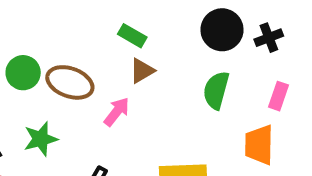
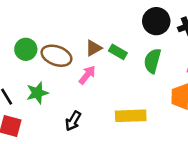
green rectangle: (132, 36) -> (118, 52), moved
brown triangle: (142, 71) -> (94, 48), moved

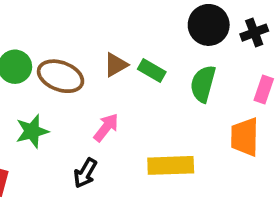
pink arrow: (87, 75) -> (106, 127), moved

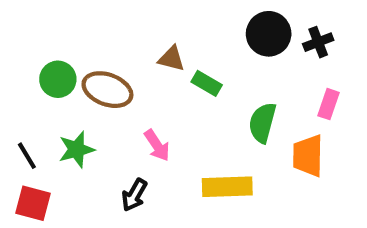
brown triangle: (116, 65) -> (171, 59), moved, turned 44
green semicircle: (203, 84) -> (262, 123), moved
pink arrow: (106, 127) -> (157, 145), turned 108

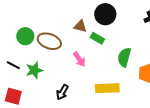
black circle: (269, 34) -> (105, 14), moved
pink arrow: (157, 145) -> (79, 59), moved
black line: (27, 156) -> (13, 65), moved, turned -32

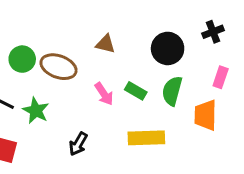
black circle: (105, 14) -> (168, 48), moved
green rectangle: (97, 38) -> (136, 91), moved
green star: (34, 70) -> (36, 111), turned -30

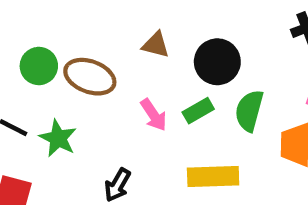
black circle: (168, 48) -> (217, 62), moved
green rectangle: (136, 91) -> (198, 111), turned -60

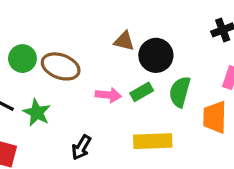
brown triangle: (156, 45) -> (124, 41), moved
pink arrow: (154, 115) -> (108, 95), turned -50

